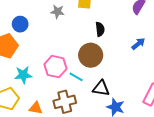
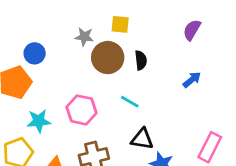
brown circle: (91, 55) -> (108, 58), moved
cyan line: (76, 77) -> (130, 102), moved

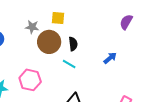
purple semicircle: (192, 30) -> (126, 22), moved
cyan line: (130, 102) -> (69, 64), moved

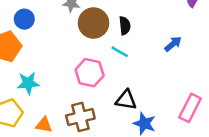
pink hexagon: (30, 80) -> (90, 73), moved

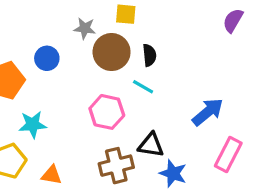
blue circle: (24, 19) -> (47, 58), moved
blue arrow: (173, 44) -> (208, 112), moved, size x1.5
brown cross: (80, 117) -> (116, 166), moved

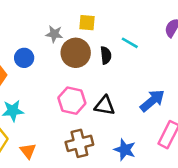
cyan line: (143, 87) -> (130, 43), moved
black triangle: (151, 145) -> (105, 106), moved
orange triangle: (52, 175) -> (28, 151), turned 42

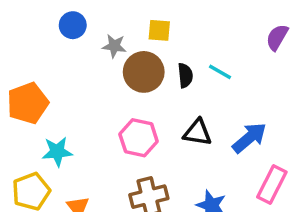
cyan line: (130, 43) -> (220, 72), moved
blue circle: (24, 58) -> (73, 25), moved
black triangle: (105, 106) -> (197, 133), moved

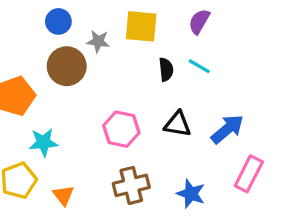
yellow square: (159, 30) -> (141, 26), size x1.5
purple semicircle: (277, 37) -> (199, 21), moved
brown circle: (144, 72) -> (67, 66), moved

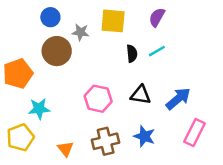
cyan line: (199, 66) -> (157, 51), turned -60
blue star: (191, 194) -> (144, 136), moved
orange triangle: (63, 195) -> (65, 149), moved

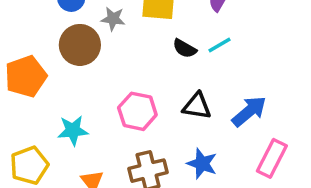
black semicircle: (132, 54) -> (185, 48), turned 126
cyan star: (39, 109) -> (73, 130), moved

